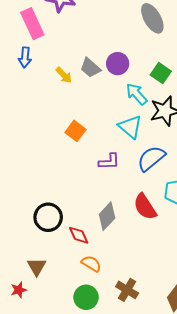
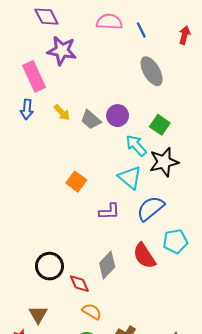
yellow arrow: (64, 75) -> (62, 112), moved

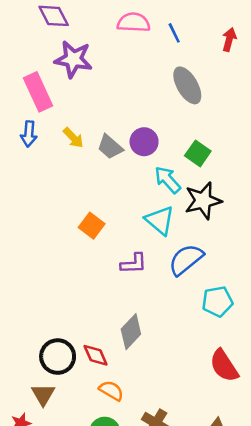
red semicircle: (144, 256) -> (224, 366), moved
black circle: (49, 266) -> (58, 357), moved

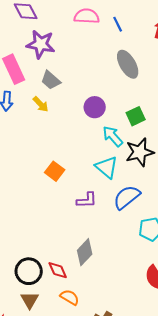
gray trapezoid: (110, 147) -> (51, 80), moved
green square: (198, 153) -> (136, 116), turned 30
brown triangle: (43, 395) -> (30, 300), moved

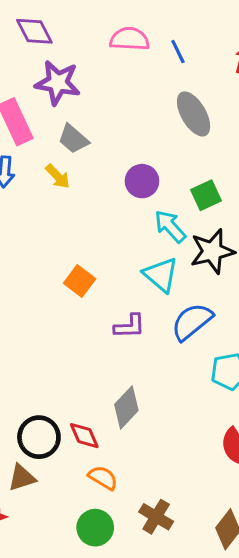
brown triangle: (30, 300) -> (22, 478), moved, turned 42

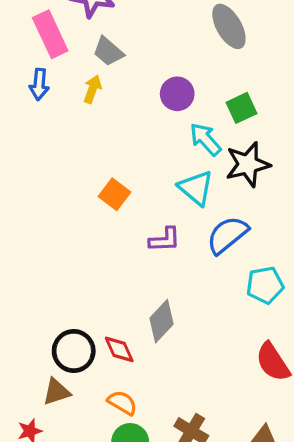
yellow arrow: (58, 176) -> (93, 89), turned -116
orange semicircle: (103, 478) -> (122, 403), moved

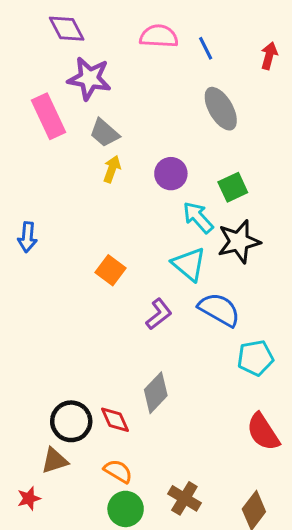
blue arrow: (39, 84) -> (27, 237), moved
yellow arrow: (93, 89) -> (112, 169), moved
blue semicircle: (227, 235) -> (219, 310), turned 69
purple L-shape: (165, 240) -> (159, 314), turned -36

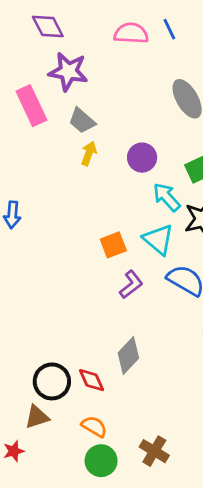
blue line: (206, 48) -> (169, 29), moved
orange square: (110, 270) -> (113, 245), moved, turned 32

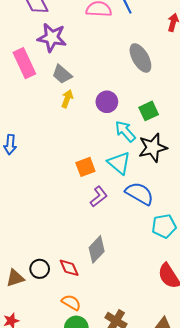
black circle: (52, 381) -> (40, 269), size x0.7
brown triangle: (37, 417) -> (15, 278), moved

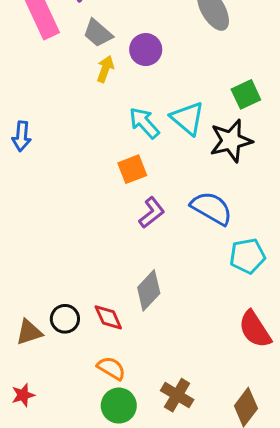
purple circle: (107, 102) -> (146, 50), moved
green square: (149, 111) -> (246, 94), moved
cyan arrow: (125, 131) -> (144, 123), moved
cyan triangle: (119, 163) -> (188, 118), moved

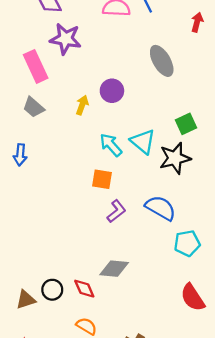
gray trapezoid: (98, 33) -> (33, 107), moved
orange square: (132, 169) -> (102, 179), turned 30
gray diamond: (149, 290) -> (114, 269), turned 52

